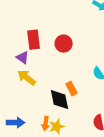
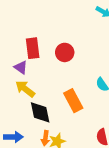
orange rectangle: (72, 89) -> (73, 101), size x1.5
black diamond: (60, 100) -> (40, 112), moved

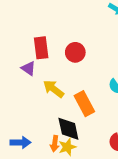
yellow arrow: (25, 89) -> (54, 89), moved
black diamond: (40, 112) -> (68, 129), moved

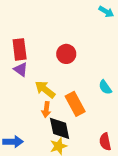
red rectangle: (41, 48) -> (20, 49), moved
orange arrow: (55, 144) -> (46, 109), moved

